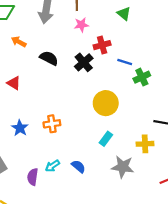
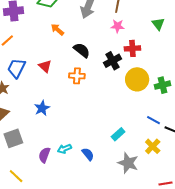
blue line: (125, 62) -> (153, 120), moved
yellow circle: (106, 103) -> (137, 79), moved
orange cross: (52, 124) -> (77, 76), moved
yellow cross: (145, 144) -> (153, 146), turned 35

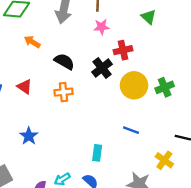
blue line: (153, 120) -> (131, 130), moved
cyan rectangle: (118, 134) -> (97, 153), moved, turned -32

